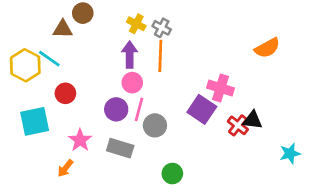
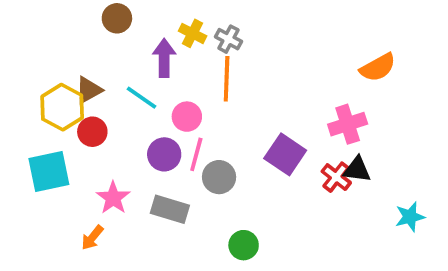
brown triangle: (63, 29) -> (89, 90), moved, turned -30
purple arrow: (130, 55) -> (164, 58), moved
cyan line: (49, 59) -> (142, 98), moved
yellow hexagon: (25, 65) -> (62, 107), moved
pink cross: (220, 88) -> (348, 124), moved, turned -35

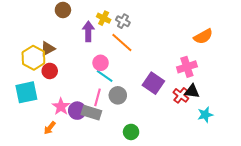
orange line: (227, 79) -> (122, 43), turned -50
cyan line: (142, 98) -> (105, 76), moved
purple circle: (164, 154) -> (77, 111), moved
pink line: (196, 154) -> (97, 97), moved
cyan star: (410, 217) -> (205, 115), moved

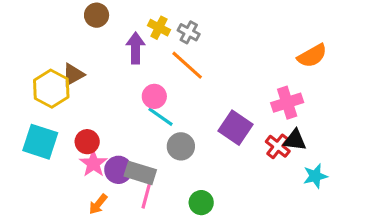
red circle: (50, 71) -> (87, 142), moved
cyan square: (26, 92) -> (40, 142), turned 30
pink line: (97, 97) -> (147, 195), moved
orange arrow: (50, 128) -> (98, 204), moved

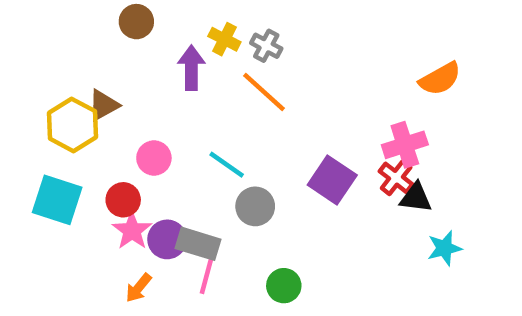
pink circle: (154, 96) -> (154, 158), moved
red cross: (278, 146) -> (396, 178), moved

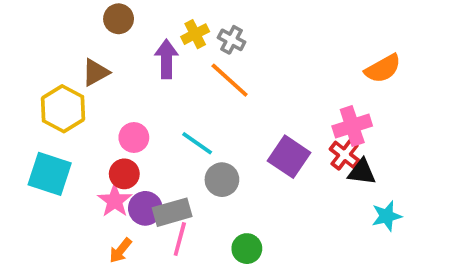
yellow cross: (224, 39) -> (195, 34), turned 36
brown triangle: (103, 105) -> (96, 72), moved
red circle: (123, 200) -> (124, 174), moved
gray rectangle: (198, 244) -> (172, 212), turned -33

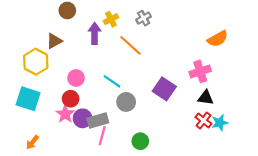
gray cross: (232, 40) -> (144, 18), moved, turned 32
red cross: (345, 155) -> (203, 120), moved
orange arrow: (120, 250) -> (32, 142), moved

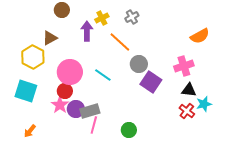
pink circle: (76, 78) -> (70, 72), size x1.6
gray circle: (126, 102) -> (139, 64), moved
cyan star: (220, 123) -> (204, 104), moved

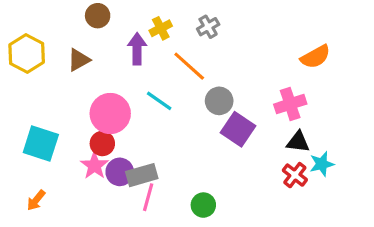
yellow hexagon: (33, 57) -> (27, 54), moved
cyan line: (103, 75) -> (159, 101), moved
orange arrow: (30, 131) -> (36, 200), moved

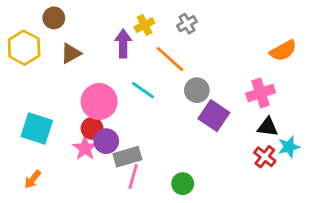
brown circle: (98, 16) -> (54, 18), moved
purple circle: (120, 172) -> (106, 141), moved

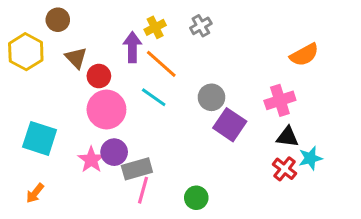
brown triangle: (71, 53) -> (76, 58), turned -45
orange line: (170, 59) -> (161, 64), moved
red circle: (92, 128) -> (99, 76), moved

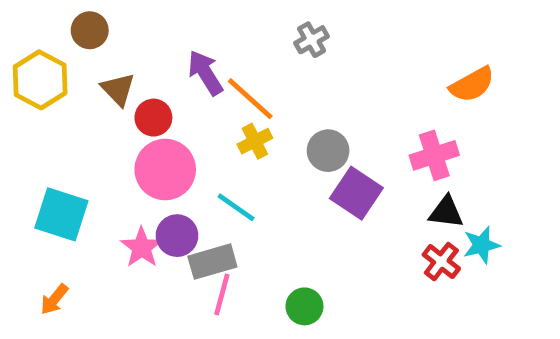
yellow cross: (155, 27) -> (255, 141), moved
purple arrow: (132, 47) -> (205, 73), turned -32
cyan line: (154, 97) -> (236, 207), moved

